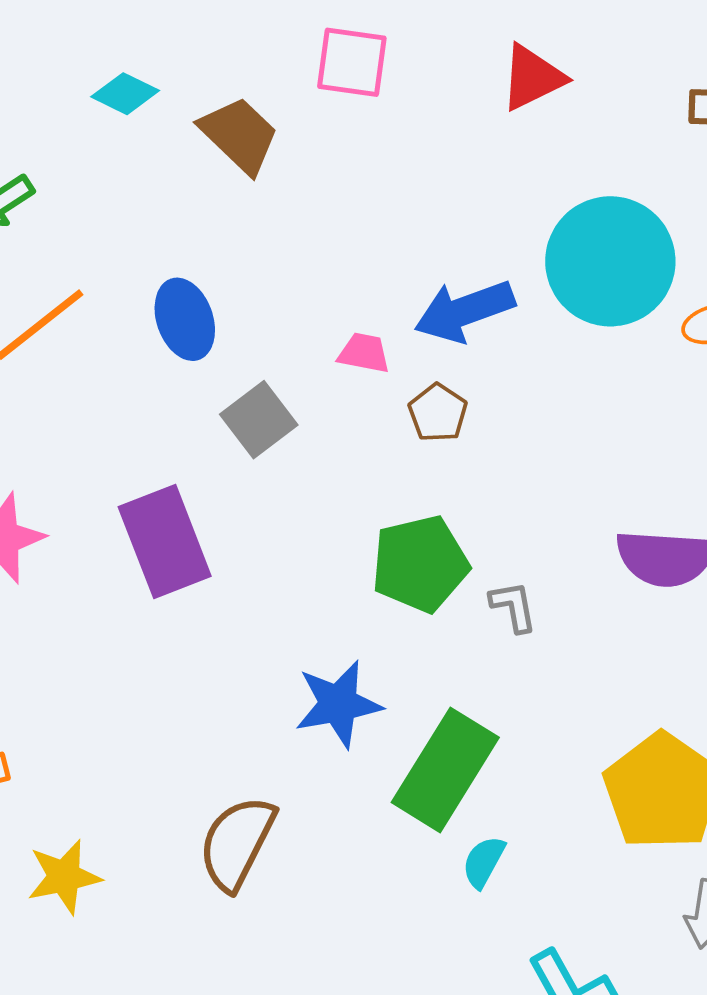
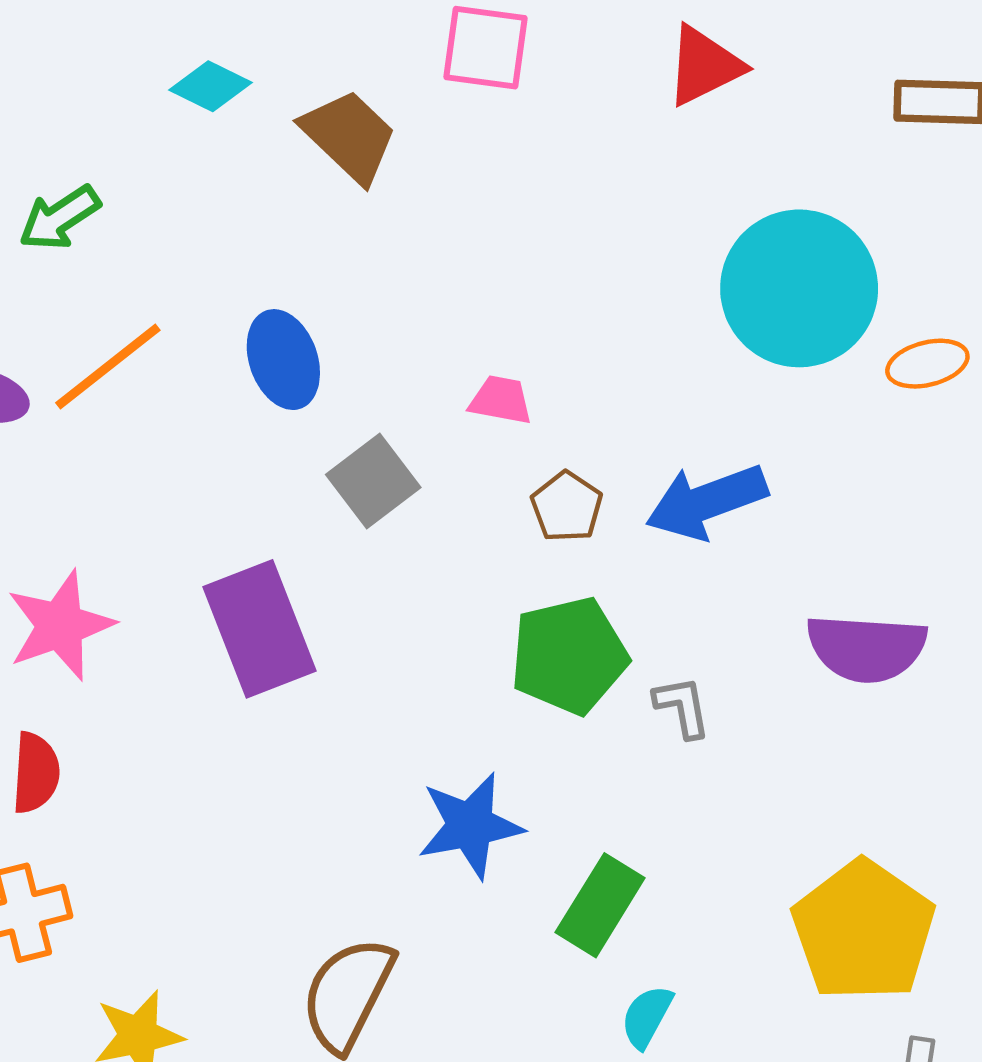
blue arrow: (465, 311) -> (707, 502), moved
brown pentagon: (438, 413) -> (567, 507), moved
green rectangle: (445, 770) -> (600, 905), size x0.7

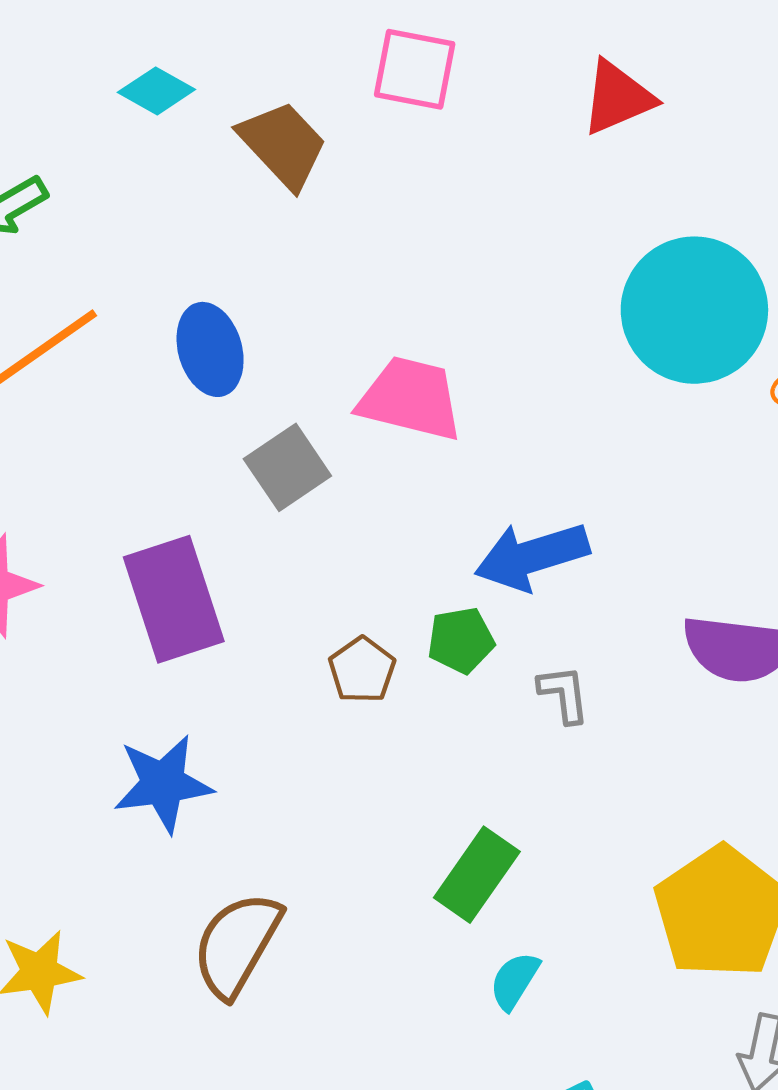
pink trapezoid: (501, 400) -> (411, 399), size x1.8
blue arrow: (707, 502) -> (532, 556), moved
brown pentagon: (567, 507) -> (362, 670), moved
green pentagon: (569, 656) -> (461, 640), size x0.6
blue star: (470, 826) -> (163, 784), moved

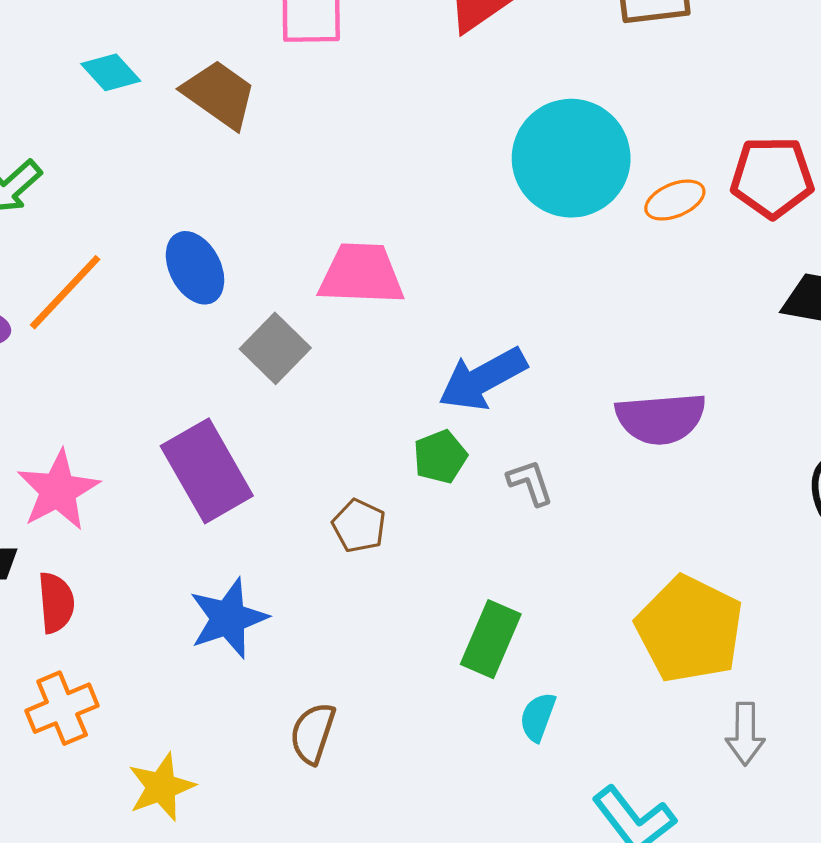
cyan diamond: (156, 91) -> (111, 72), turned 30
brown pentagon: (362, 670) -> (359, 526), moved
brown semicircle: (237, 944) -> (313, 733), size x0.7

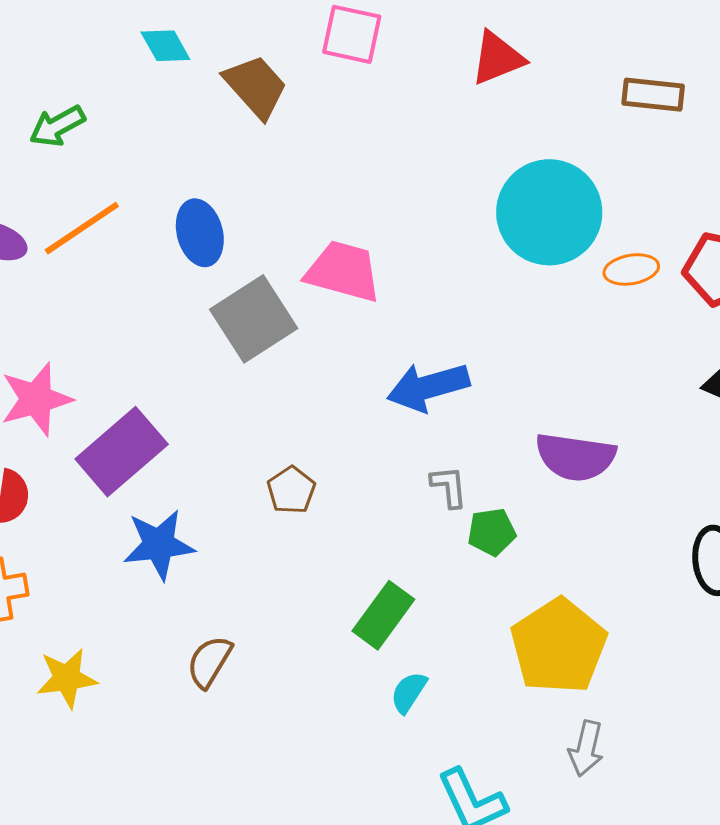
gray square: (275, 348) -> (254, 319), size x1.4
green pentagon: (440, 457) -> (492, 532), moved
purple rectangle: (207, 471) -> (122, 452), moved, turned 66

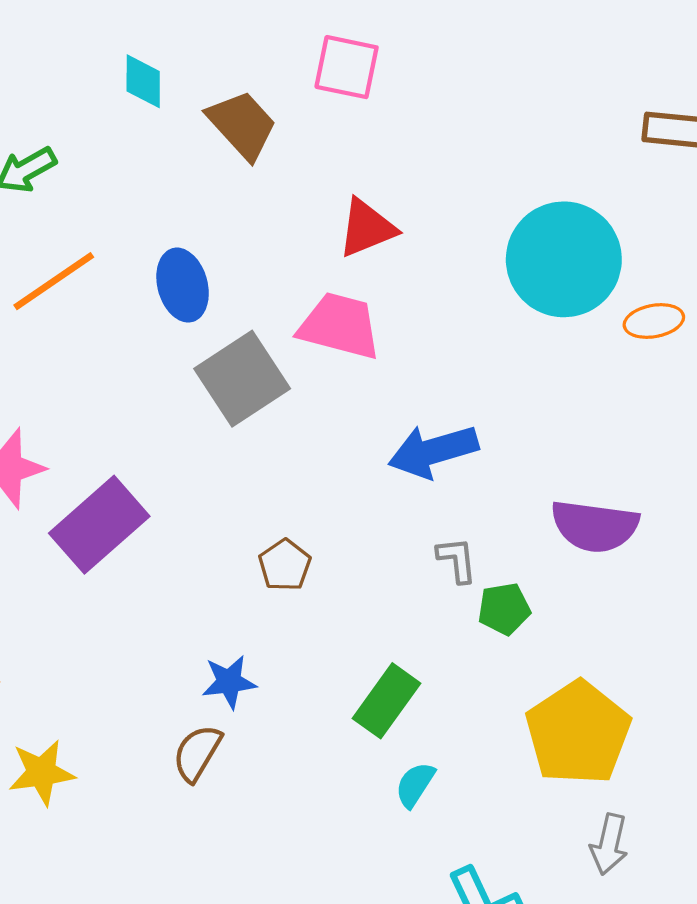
cyan diamond: (165, 46) -> (143, 81), turned 30
red triangle: (497, 58) -> (367, 228), moved
blue star: (159, 545) -> (229, 682), moved, size x0.7

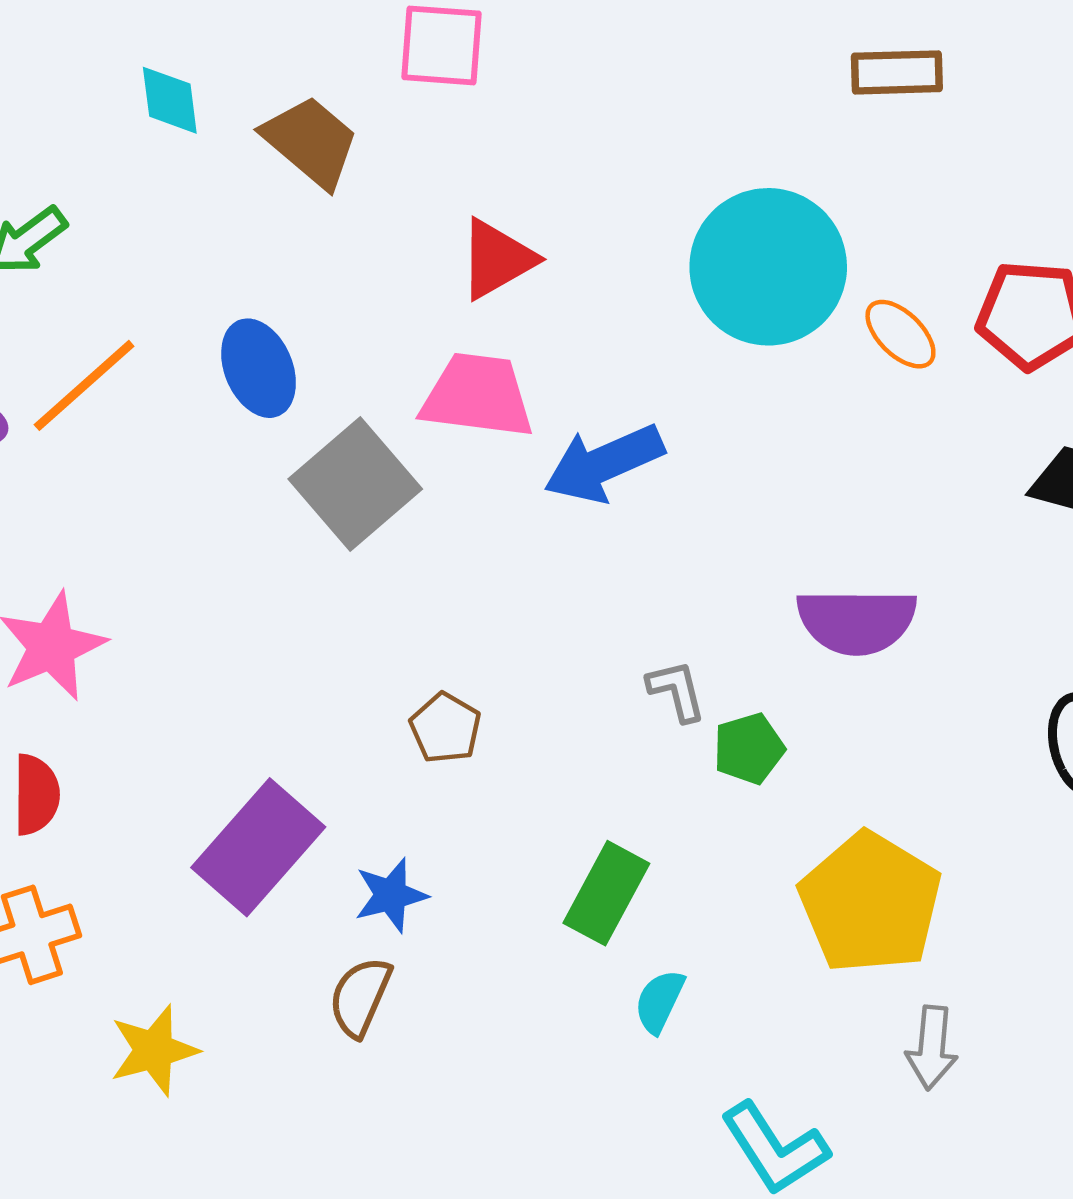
orange ellipse: (654, 321) -> (900, 334), turned 62
blue arrow: (433, 451) -> (604, 463), moved
purple rectangle: (99, 525) -> (258, 847), moved

